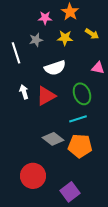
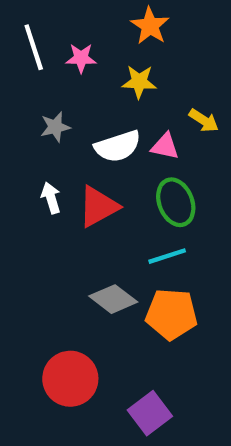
pink star: (45, 18) -> (81, 58), moved
yellow arrow: (92, 34) -> (204, 120), moved
gray star: (36, 40) -> (55, 127), moved
white line: (16, 53) -> (34, 47), moved
pink triangle: (98, 68) -> (165, 146), moved

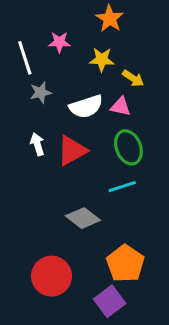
white line: (34, 47) -> (25, 58), moved
yellow arrow: (204, 120) -> (133, 78), moved
orange pentagon: (171, 314) -> (125, 264), moved, turned 30

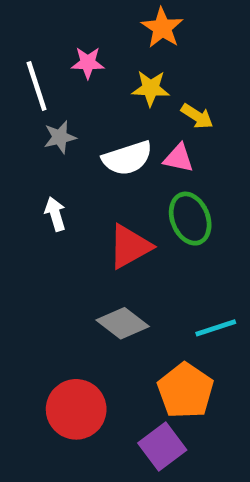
red triangle: (72, 151) -> (130, 246), moved
cyan line: (122, 187) -> (216, 328), moved

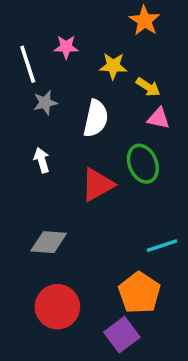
orange star: (162, 28) -> (145, 21), moved
white semicircle: (127, 158) -> (96, 118), turned -60
pink triangle: (179, 158) -> (159, 118), moved
gray diamond: (123, 323) -> (49, 242), moved, turned -33

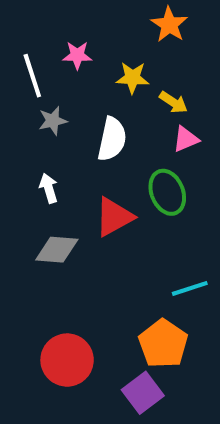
pink triangle: (159, 118) -> (186, 139), turned -35
gray diamond: (49, 242) -> (57, 250), moved

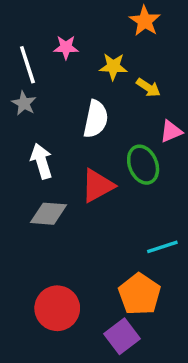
gray star: (53, 121) -> (24, 103), moved, turned -30
pink triangle: (186, 139) -> (171, 131), moved
white arrow: (49, 188) -> (41, 161), size x1.4

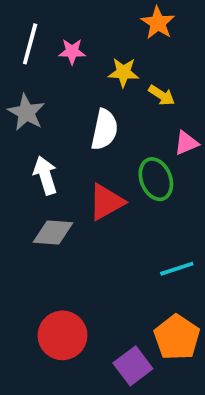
white line: (27, 65) -> (30, 44), moved, turned 33
gray star: (24, 103) -> (26, 112), size x1.4
orange pentagon: (140, 294) -> (177, 337), moved

